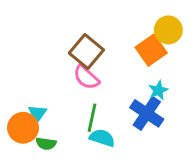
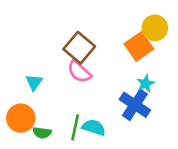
cyan triangle: (37, 113) -> (34, 82), moved
green line: (92, 118) -> (75, 127), moved

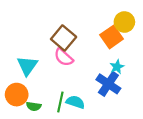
cyan triangle: (34, 82) -> (27, 66), size x1.5

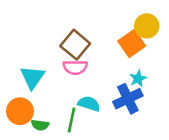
pink semicircle: (64, 57) -> (75, 67), turned -42
blue cross: (108, 84) -> (128, 99), turned 30
cyan semicircle: (75, 102) -> (89, 104), moved

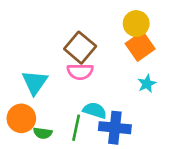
yellow circle: (147, 26) -> (136, 24), moved
blue cross: (128, 99) -> (115, 128), moved, turned 32

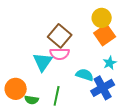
cyan triangle: (35, 82) -> (43, 62), moved
cyan semicircle: (95, 110) -> (85, 75), moved
blue cross: (115, 128) -> (103, 88), moved, turned -35

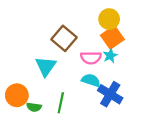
pink semicircle: (60, 54) -> (91, 58), moved
cyan star: (110, 63) -> (110, 56), moved
blue cross: (103, 88) -> (110, 94), turned -30

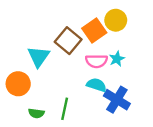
orange square: (112, 37) -> (94, 30), moved
cyan triangle: (46, 66) -> (39, 57), moved
orange circle: (17, 95) -> (18, 84), moved

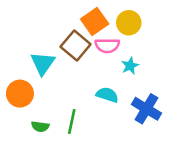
orange square: (94, 30) -> (95, 21), moved
pink semicircle: (96, 61) -> (107, 46), moved
blue cross: (117, 100) -> (146, 109), moved

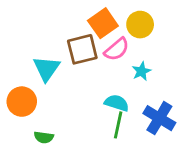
brown square: (76, 46) -> (82, 49), turned 36
pink semicircle: (107, 46) -> (117, 49), turned -40
green line: (72, 121) -> (118, 125), moved

